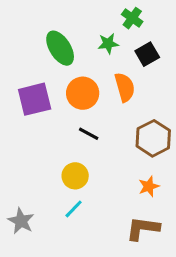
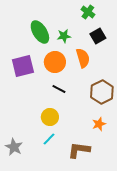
green star: (108, 44) -> (64, 36), moved
brown L-shape: (143, 228) -> (79, 150), moved

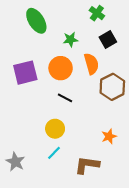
green ellipse: (40, 32) -> (36, 21), moved
brown hexagon: (102, 92) -> (112, 87), moved

